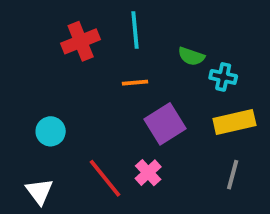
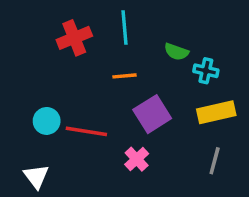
red line: (105, 178) -> (86, 131), moved, turned -42

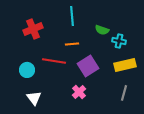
red cross: (74, 38) -> (33, 29), moved
red line: (86, 131) -> (54, 61), moved
white triangle: (36, 176) -> (34, 98), moved

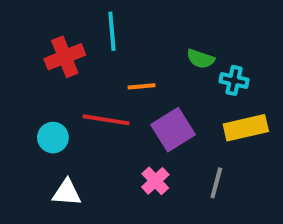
cyan line: (72, 16) -> (112, 31), moved
gray line: (124, 93) -> (216, 183), moved
white triangle: (34, 98) -> (67, 193), turned -49

